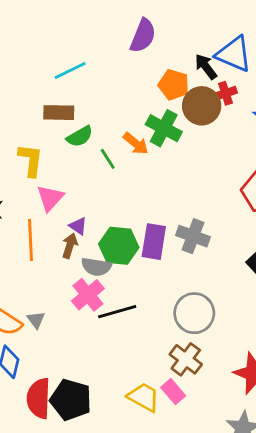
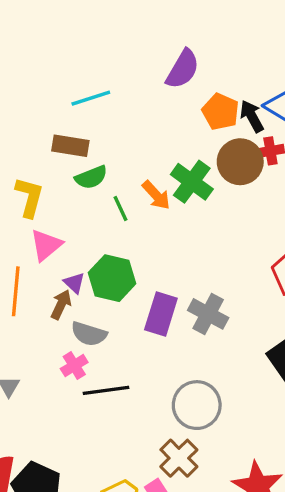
orange pentagon: (174, 85) -> (220, 112), moved
green hexagon: (119, 246) -> (112, 278), moved
pink cross: (88, 295) -> (74, 366), size x0.7

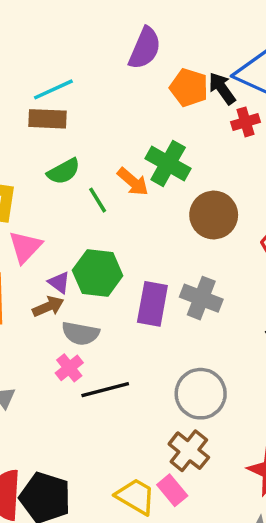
brown rectangle: (70, 146) -> (47, 119), moved
brown circle: (240, 162) -> (214, 215), moved
brown arrow: (61, 305) -> (48, 307), turned 48

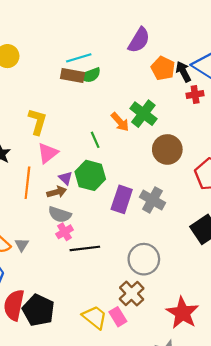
green semicircle: (64, 171) -> (90, 75), moved
green line: (98, 200) -> (95, 140), moved
gray semicircle: (80, 333) -> (60, 215), moved

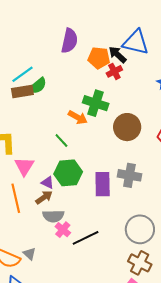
red cross: (195, 94) -> (114, 71), moved

